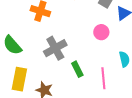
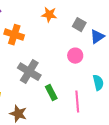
gray cross: (55, 48) -> (29, 72), turned -30

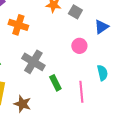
gray square: (79, 25) -> (75, 12), moved

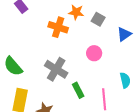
orange cross: (18, 25) -> (58, 27), moved
pink circle: (79, 46) -> (94, 53), moved

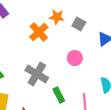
orange cross: (58, 27) -> (39, 32), turned 30

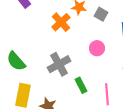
gray cross: (37, 74) -> (59, 64), turned 30

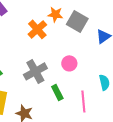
gray square: (101, 14) -> (77, 21), size x1.5
pink circle: (97, 48) -> (69, 63), moved

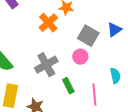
gray square: (77, 21) -> (88, 36), moved

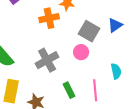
orange cross: (48, 23) -> (49, 18), turned 30
green rectangle: (68, 86) -> (69, 90), moved

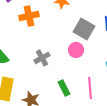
orange cross: (49, 18) -> (29, 16), moved
gray cross: (47, 60) -> (42, 58), size x0.7

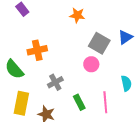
orange cross: (29, 16) -> (37, 50), moved
gray cross: (42, 58) -> (55, 82), moved

